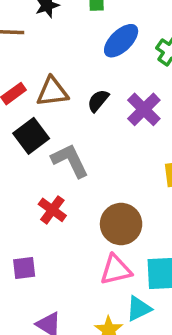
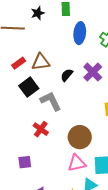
blue ellipse: (121, 41) -> (80, 33), turned -40
black semicircle: (98, 101) -> (67, 75), moved

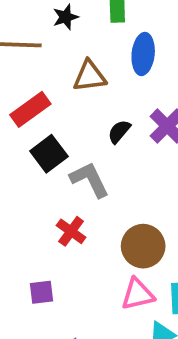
brown triangle: (41, 62) -> (90, 76), moved
red rectangle: (19, 63) -> (30, 109), size x1.5

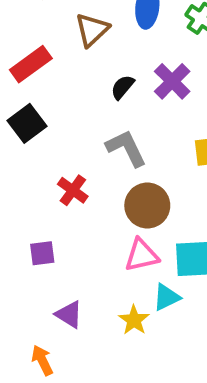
brown triangle: (90, 76) -> (92, 30), turned -36
black square: (49, 154) -> (27, 123), moved
gray L-shape: (90, 180) -> (126, 148), moved

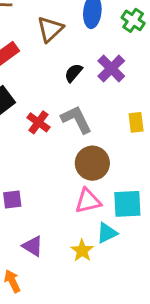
red cross: (73, 190) -> (38, 122), moved

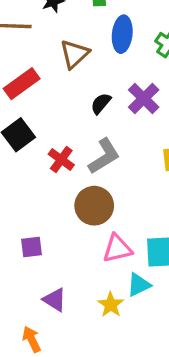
gray L-shape: (76, 119) -> (104, 156), turned 84
brown circle: (92, 163) -> (94, 206), moved

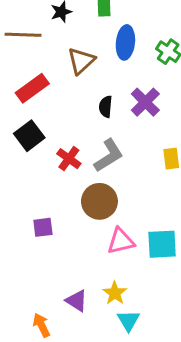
black semicircle: (101, 103) -> (106, 107), turned -35
purple square: (32, 247) -> (43, 227), moved
cyan triangle: (139, 285) -> (128, 321), moved, turned -35
purple triangle: (55, 300) -> (77, 301), moved

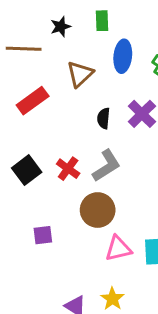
black square: (29, 136) -> (27, 170), moved

